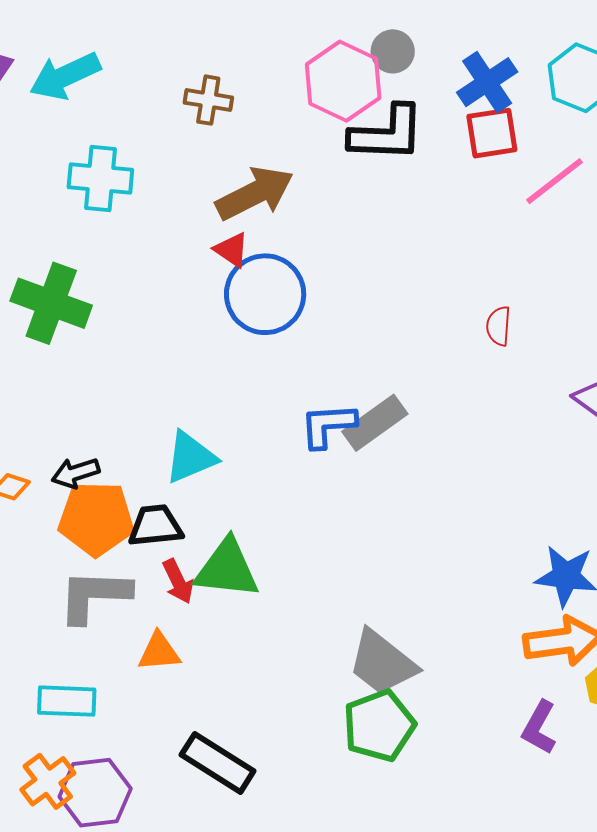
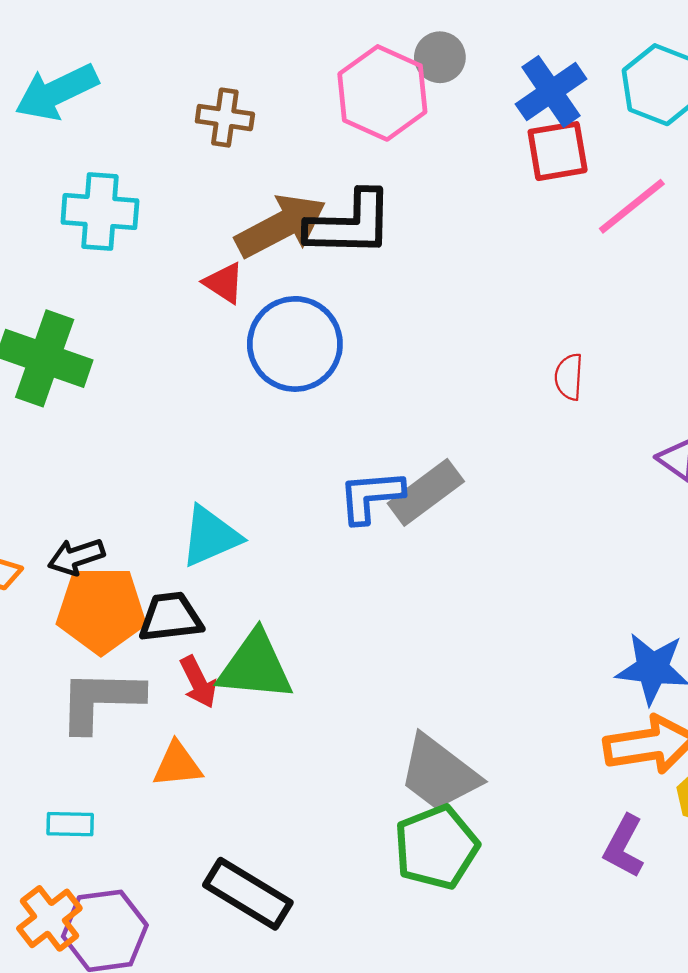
black L-shape: (387, 134) -> (350, 224), moved
red triangle: (231, 250) -> (224, 283), moved
cyan rectangle: (67, 701) -> (70, 824), size x0.7

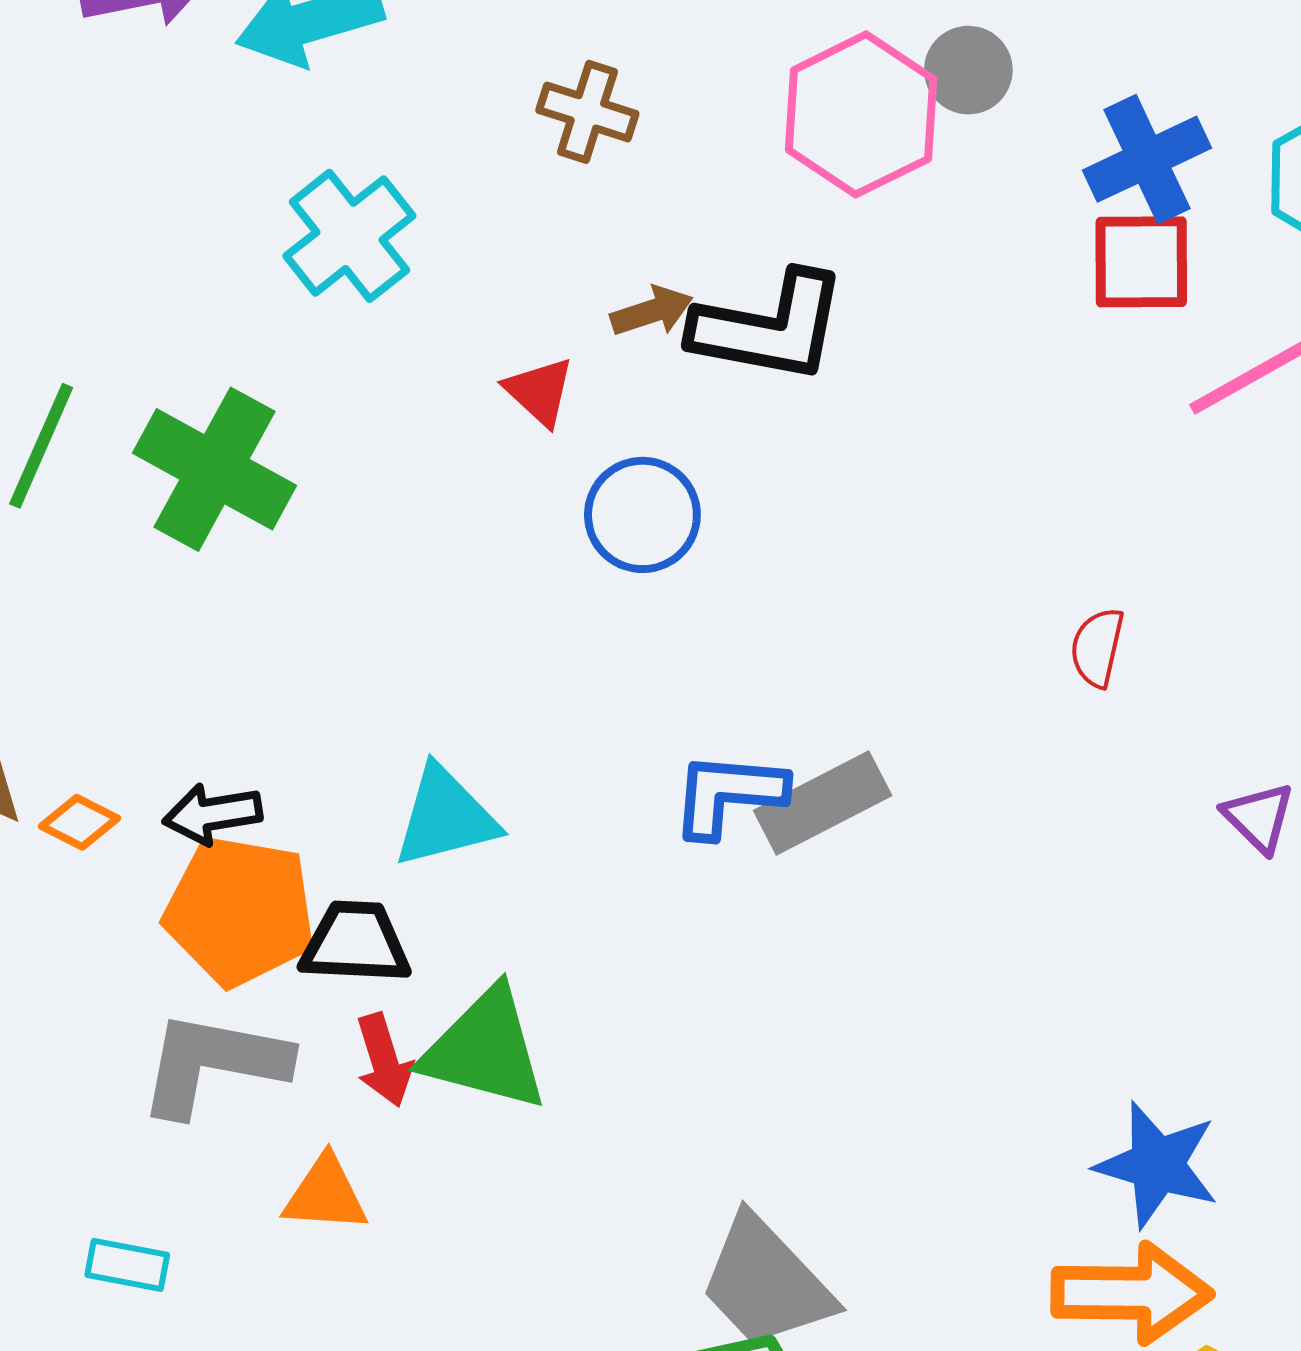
cyan cross: (100, 211) -> (349, 236), turned 38
brown arrow: (281, 226) -> (652, 311), size x0.5
blue circle: (295, 344) -> (642, 515), size x0.7

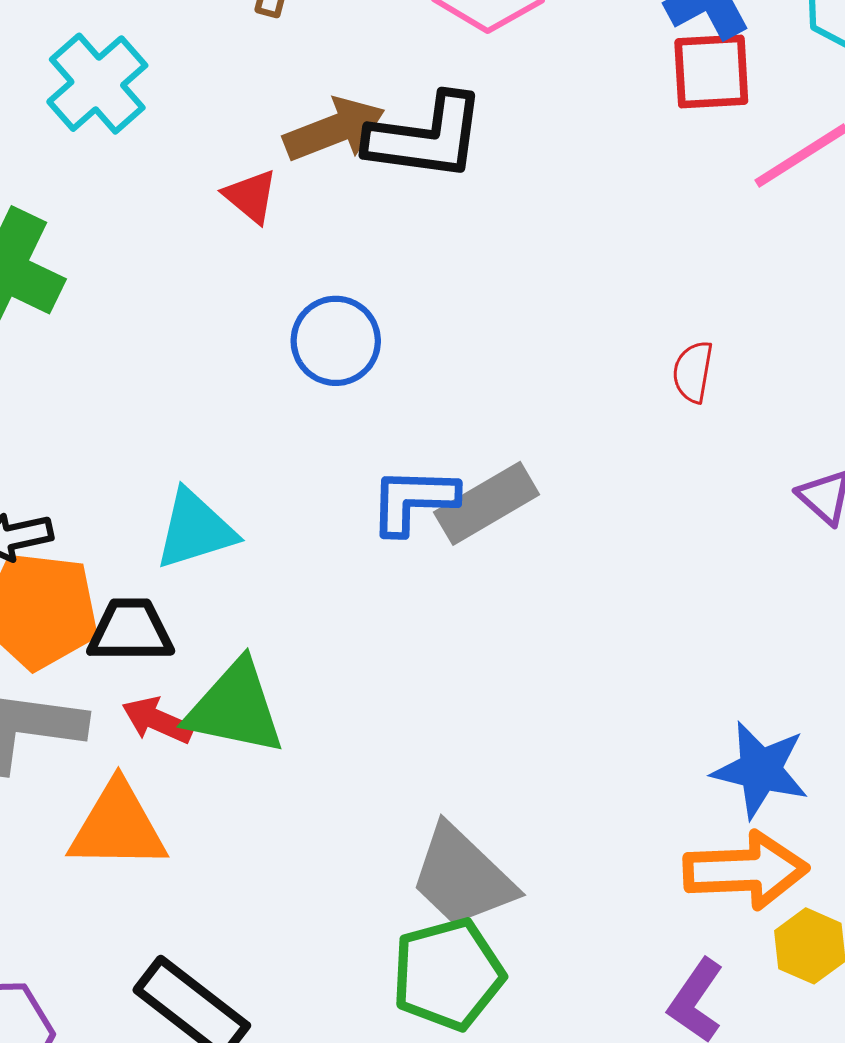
brown arrow: (652, 311) -> (334, 130), size x1.6
blue circle: (642, 515) -> (336, 341), moved
red arrow: (384, 1060) -> (158, 720), turned 134
orange triangle: (325, 1194) -> (118, 826), size x1.5

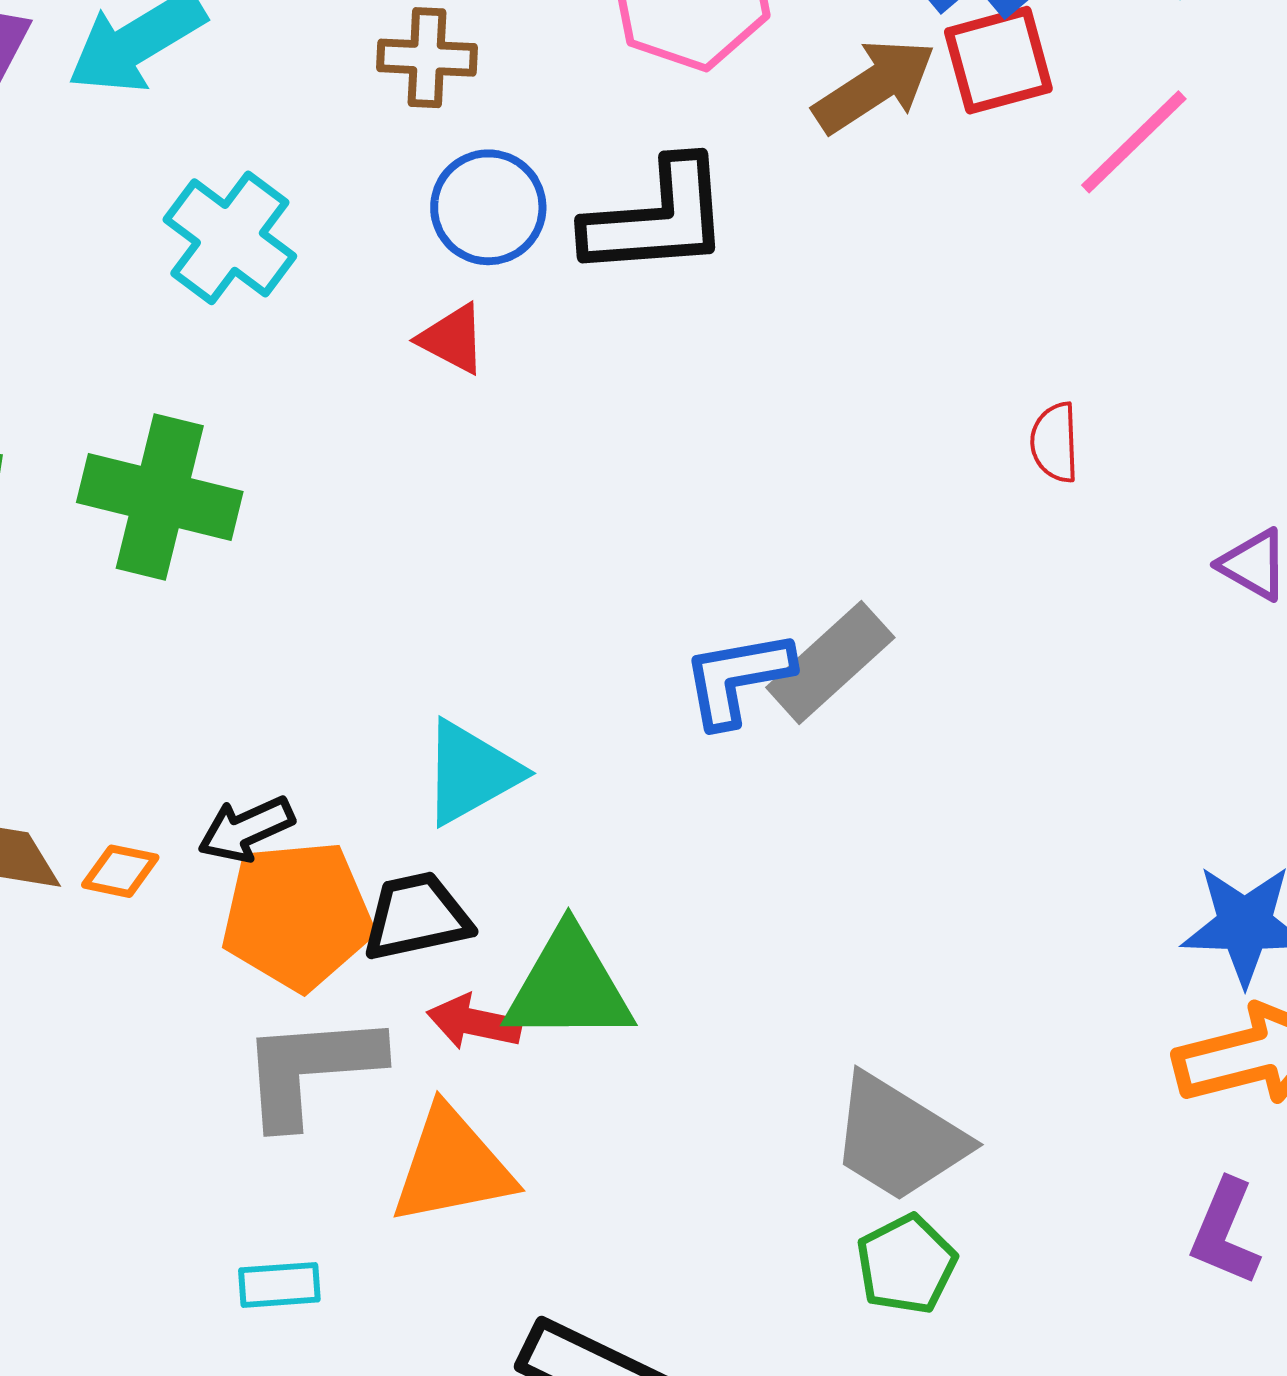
brown arrow: (334, 130) -> (874, 86), moved
blue circle: (336, 341) -> (488, 207), moved
green pentagon: (448, 974) -> (906, 1264), size x0.7

